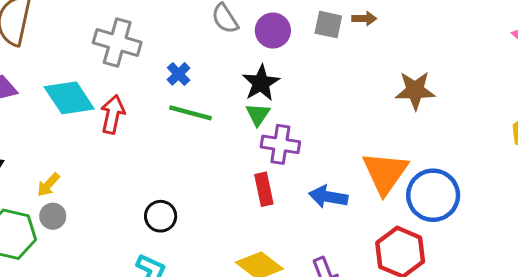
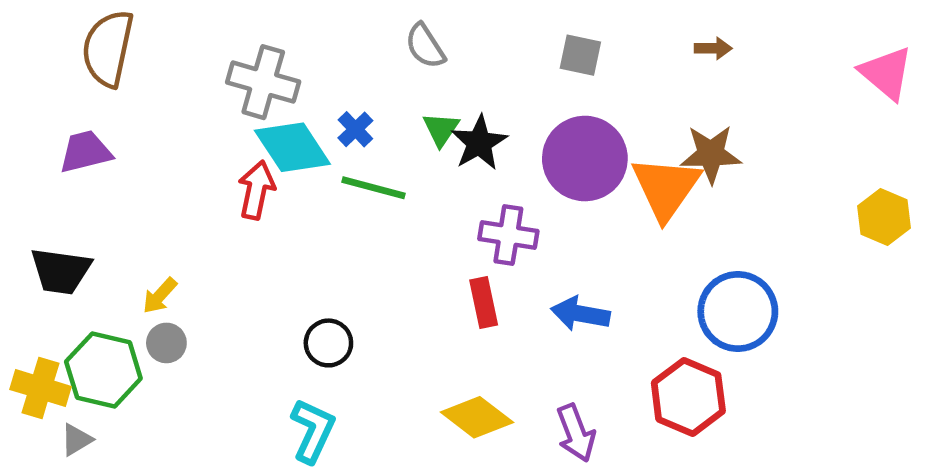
brown arrow: (364, 19) -> (713, 48), moved
purple circle: (273, 31) -> (585, 159), moved, size x1.6
cyan diamond: (69, 98) -> (292, 147), moved
green triangle: (258, 114) -> (441, 129), moved
orange triangle: (385, 173) -> (666, 188), moved

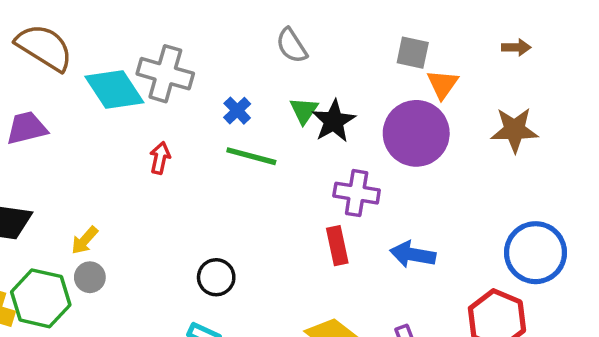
brown semicircle: (108, 48) -> (44, 47), turned 110
cyan diamond: (292, 147) -> (114, 89), moved
orange triangle: (666, 188) -> (443, 84), moved, size x0.6
red arrow: (256, 190) -> (160, 158), size x0.7

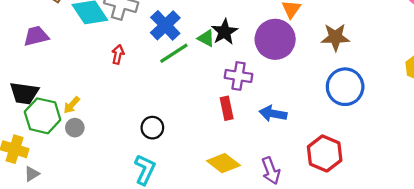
blue cross: (237, 111) -> (165, 25), size x1.8
green triangle: (304, 111) -> (206, 38), moved, turned -36
green line: (251, 156) -> (174, 53), turned -48
blue circle: (536, 253) -> (345, 87), moved
green hexagon: (41, 298) -> (43, 116), moved

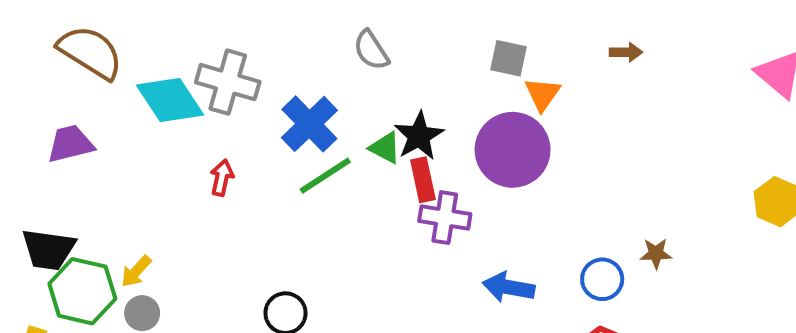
brown star: (335, 37) -> (656, 253), moved, size x0.6
blue circle: (345, 87) -> (602, 279), moved, size x0.6
red rectangle: (227, 108) -> (423, 180), moved

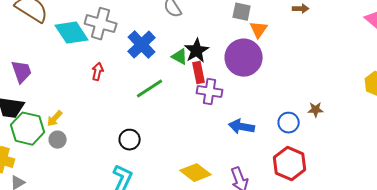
purple trapezoid: (70, 144) -> (22, 72), moved, turned 85
green line: (325, 176) -> (150, 89), moved

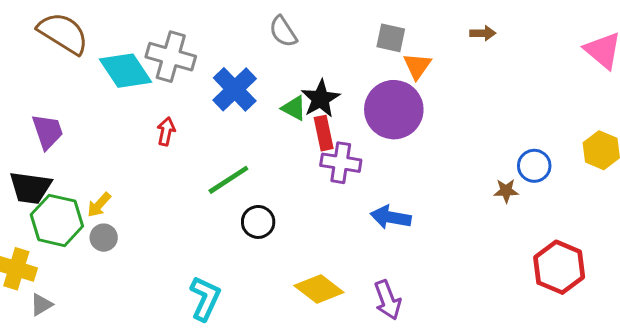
green line: (150, 89) -> (228, 180), moved
blue circle: (289, 123) -> (534, 166), moved
black circle: (130, 140) -> (258, 222), moved
red hexagon: (290, 164) -> (559, 267), moved

